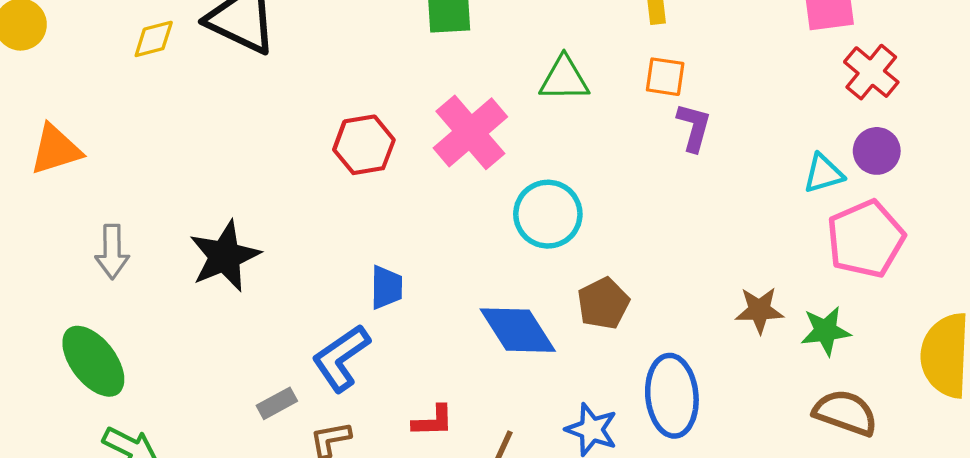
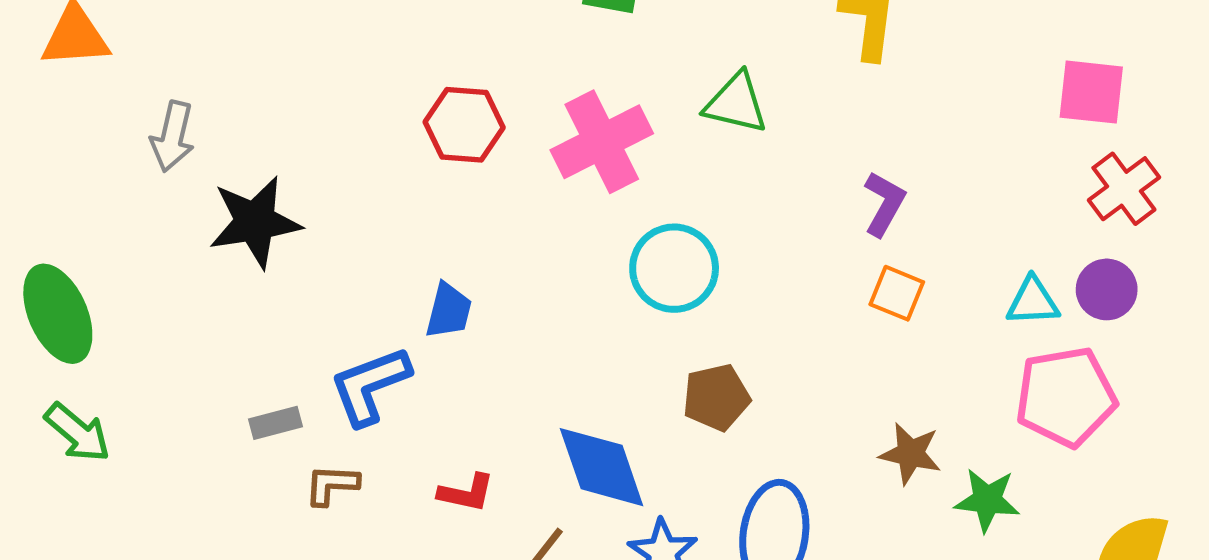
orange square: (665, 77) -> (897, 293), moved
gray arrow: (112, 252) -> (172, 136), moved
blue diamond: (518, 330) -> (602, 467), moved

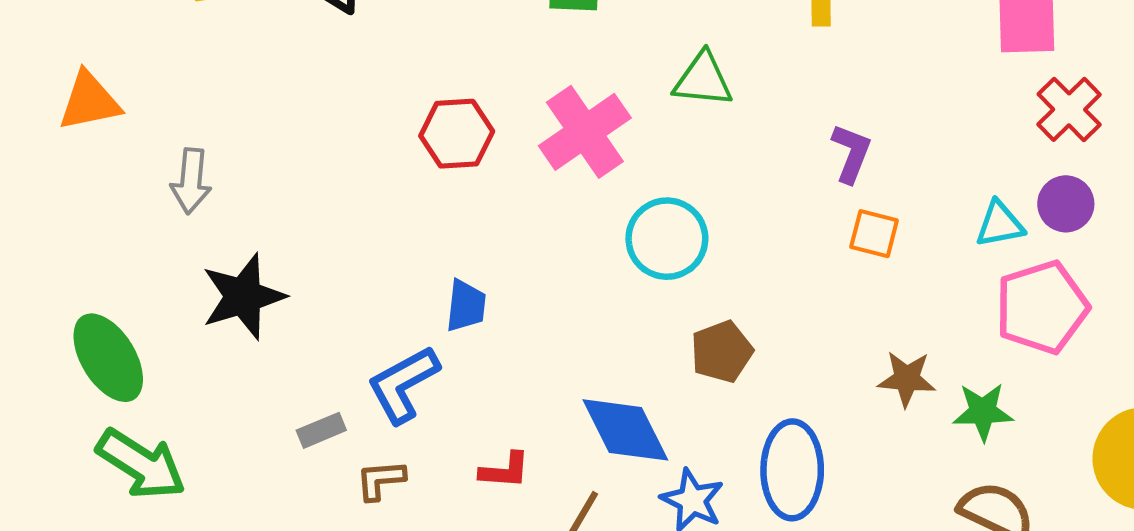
black star: (255, 222) -> (243, 297), moved
green arrow: (77, 433) -> (141, 464), size x1.4

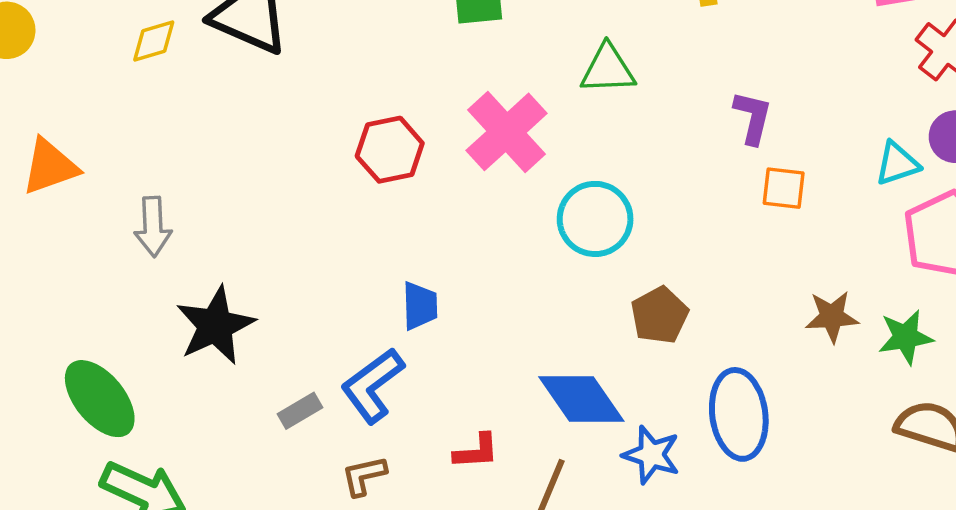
gray rectangle: (321, 430) -> (300, 411), moved

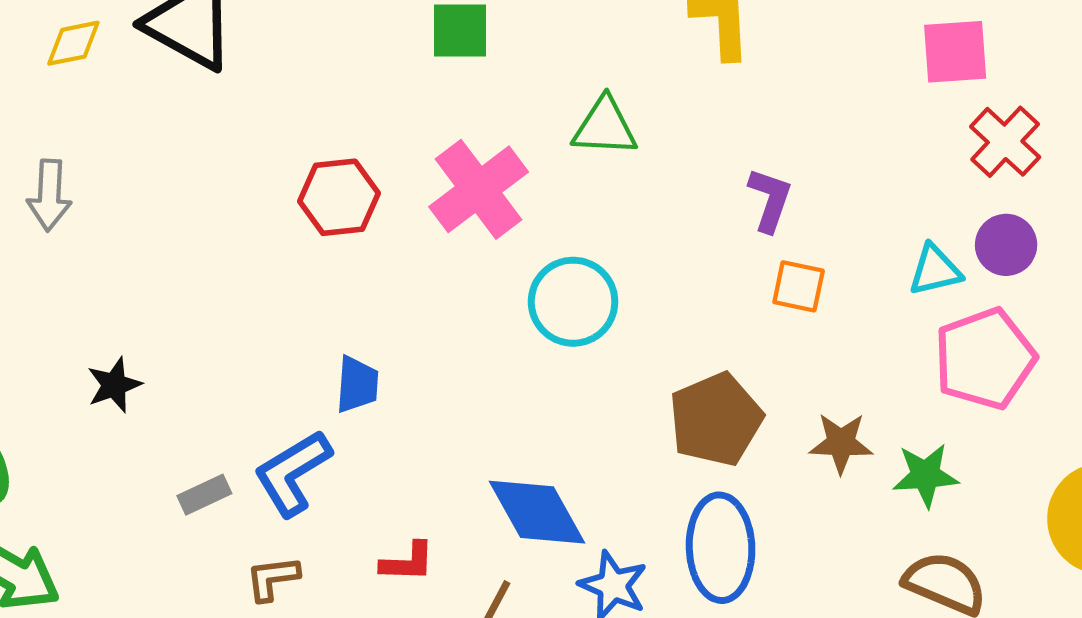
gray arrow: (153, 227) -> (49, 195), moved
brown pentagon: (659, 315) -> (716, 419), moved, size x1.4
black star: (215, 326) -> (114, 385), size x0.6

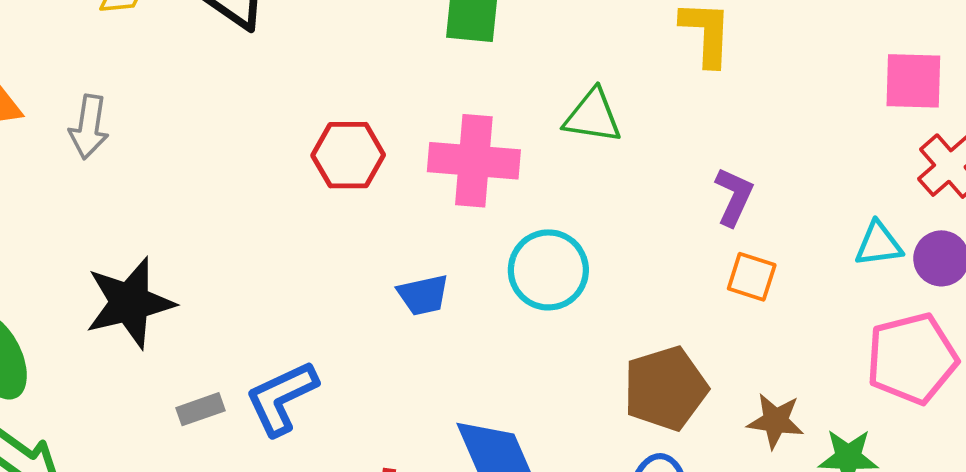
pink cross: (479, 189) -> (474, 161), turned 36
cyan triangle: (935, 270) -> (879, 244), moved
blue trapezoid: (357, 384) -> (423, 295), moved, turned 68
black star: (114, 385) -> (130, 303), size x1.8

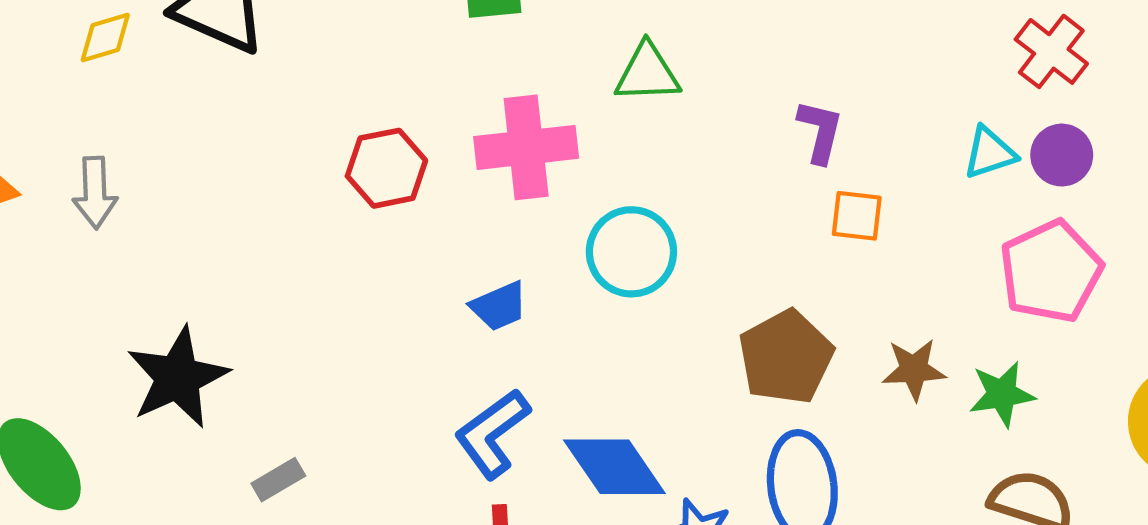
blue L-shape: (282, 398) -> (492, 434), moved

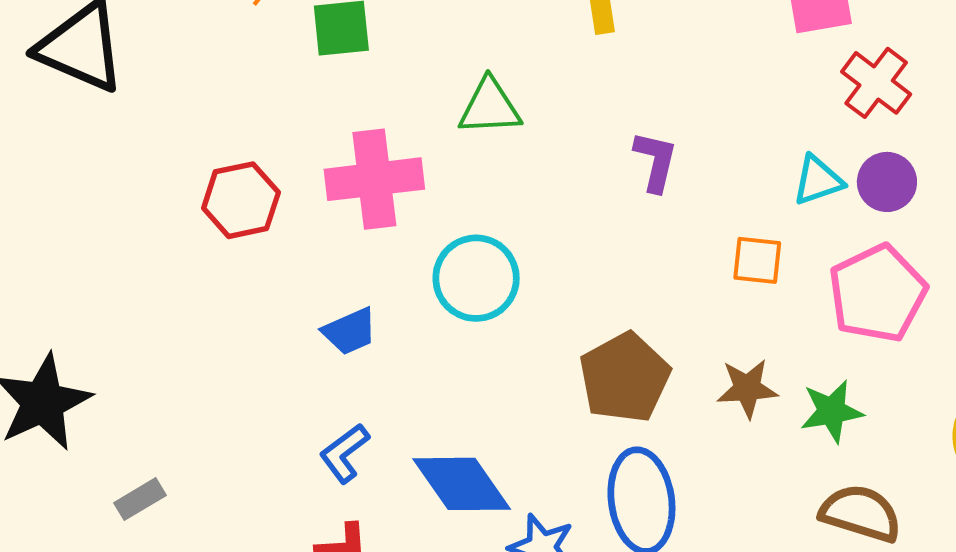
orange square: (857, 216) -> (757, 260), moved
blue L-shape: (492, 434) -> (344, 453), size x0.7

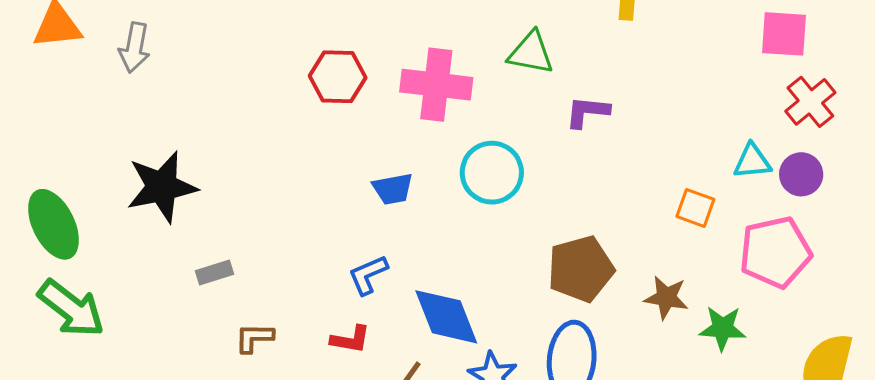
purple L-shape: (656, 161) -> (587, 112), moved, turned -111

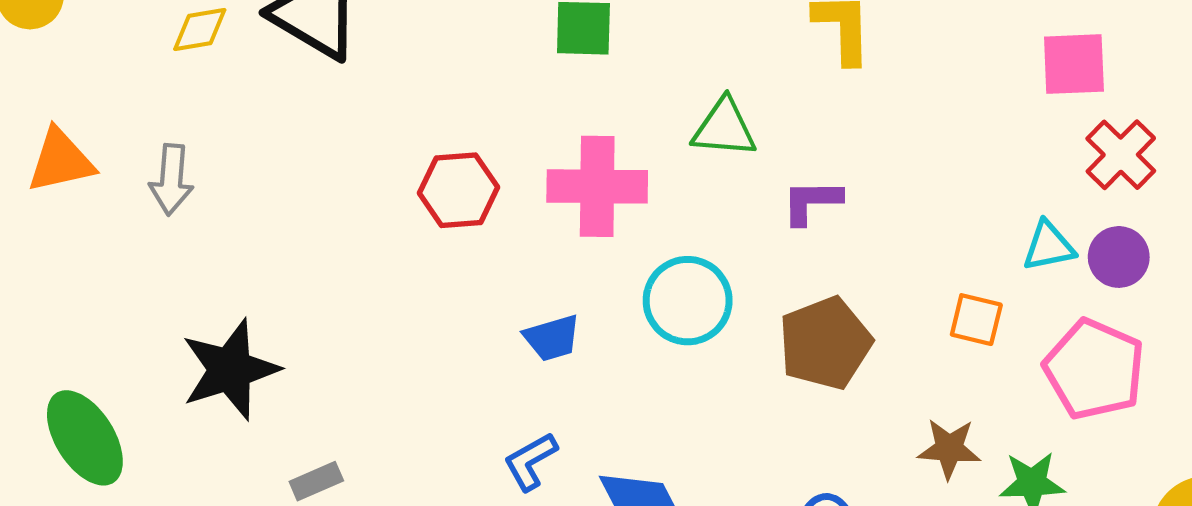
pink pentagon: (775, 252) -> (1094, 369), turned -30
brown pentagon: (581, 269) -> (825, 343), moved

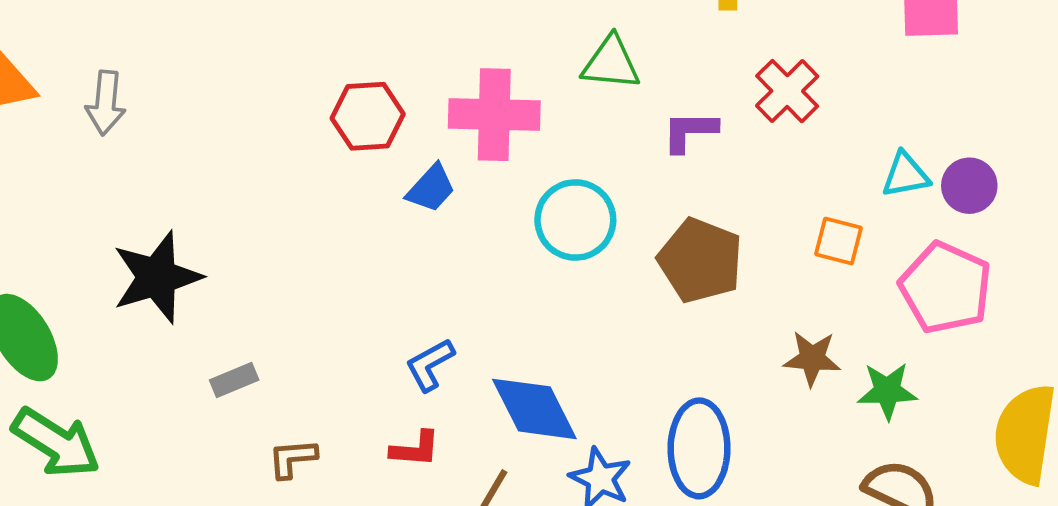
red cross: (1121, 155) -> (787, 91), moved
blue trapezoid: (552, 338) -> (431, 188), moved, turned -32
brown pentagon: (825, 343) -> (700, 260), turned -30

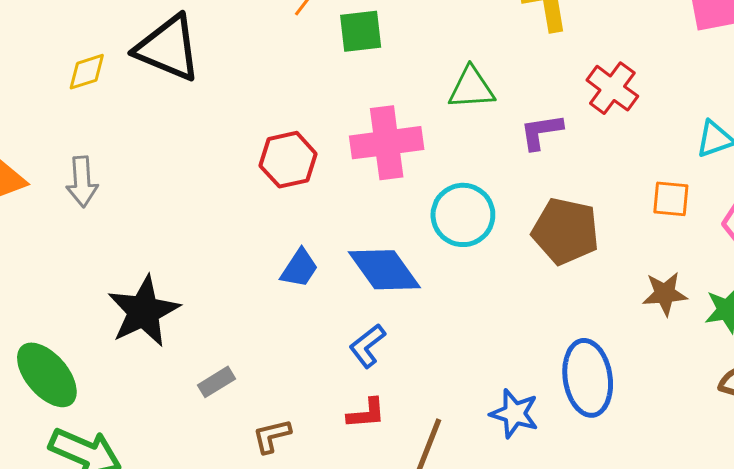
blue trapezoid: (431, 188) -> (299, 268), moved
blue diamond: (534, 409) -> (384, 270), moved

